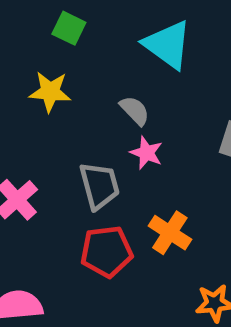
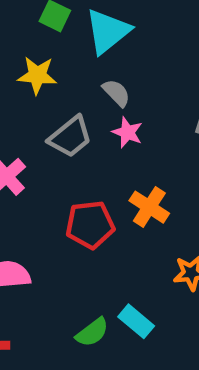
cyan triangle: (168, 45) -> (108, 31), moved, turned 45
gray trapezoid: (99, 186) -> (70, 137), moved, turned 66

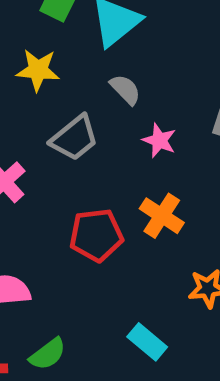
pink star: (127, 132) -> (159, 140), moved
green semicircle: (92, 332) -> (48, 354), moved

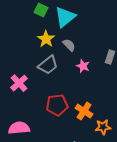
yellow star: (38, 70) -> (46, 39), moved, turned 30
orange cross: (162, 216) -> (84, 111), moved

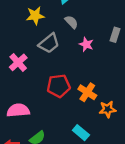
yellow star: (46, 39) -> (35, 16), moved, turned 30

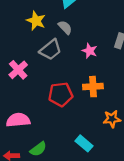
yellow star: (35, 16) -> (36, 21), turned 30
gray semicircle: (71, 22) -> (65, 27), moved
orange cross: (87, 92) -> (93, 87), moved, turned -36

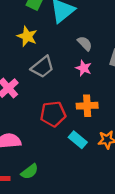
gray semicircle: (65, 27) -> (85, 43), moved
cyan rectangle: (84, 143) -> (78, 140), moved

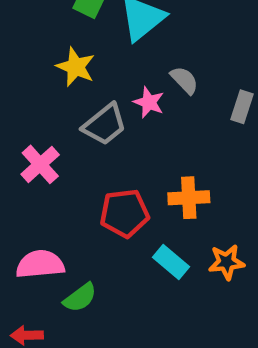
pink star: (84, 68) -> (149, 102), moved
green semicircle: (30, 172) -> (80, 298), moved

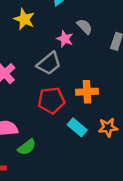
gray trapezoid: (104, 125) -> (49, 63), moved

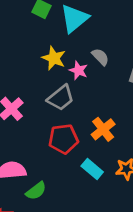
yellow star: (24, 19) -> (54, 58), moved
orange cross: (87, 92) -> (103, 129), turned -35

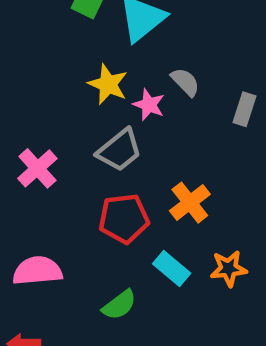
green semicircle: (36, 191) -> (119, 305), moved

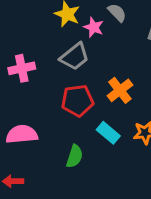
pink cross: (37, 168) -> (22, 68), turned 30
green semicircle: (119, 305) -> (75, 156), turned -35

